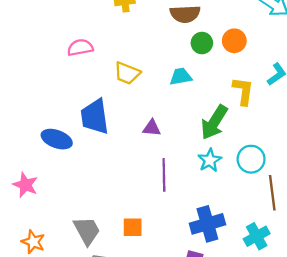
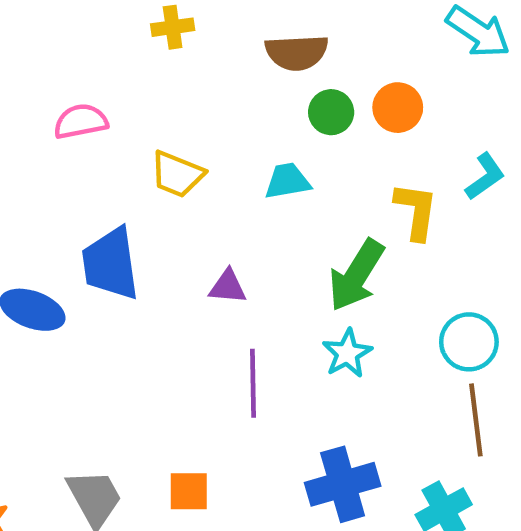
cyan circle: (251, 159) -> (469, 342), moved

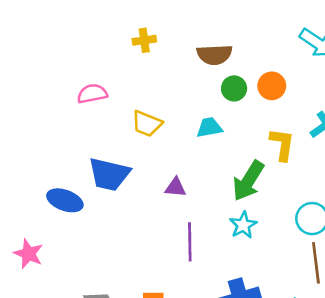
blue trapezoid: (111, 264) -> (109, 174), turned -69

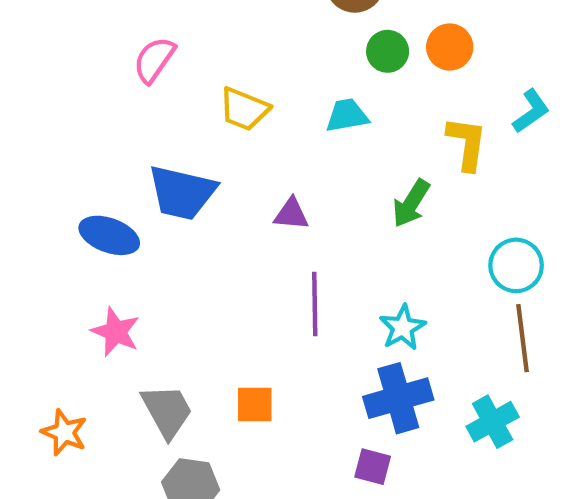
pink semicircle: (92, 94) -> (154, 60), turned -44
green arrow: (248, 181) -> (411, 203), size x0.7
cyan star: (243, 225) -> (403, 328), moved
pink star: (28, 254) -> (116, 332), moved

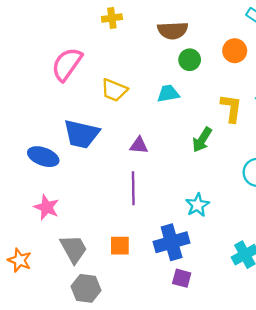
orange circle: (450, 47) -> (235, 51), moved
pink semicircle: (154, 60) -> (67, 64), size x1.4
purple line: (315, 304) -> (133, 188), moved
blue cross: (398, 398) -> (172, 242), moved

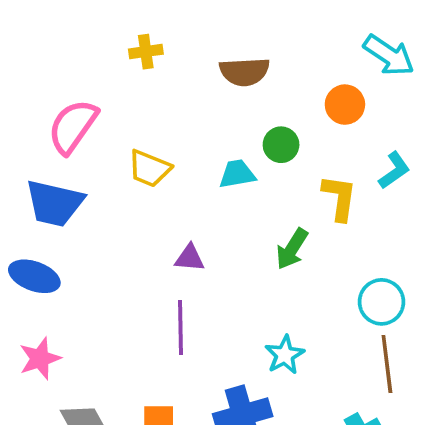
green circle: (190, 60) -> (281, 145), moved
blue trapezoid: (81, 134) -> (54, 203), moved
pink star: (47, 207) -> (40, 359), turned 30

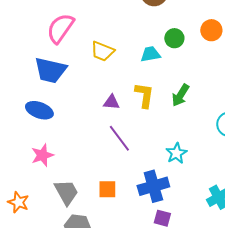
orange circle: (345, 105) -> (211, 30), moved
yellow L-shape: (339, 198) -> (144, 95), moved
purple triangle: (190, 258) -> (111, 102), moved
purple line: (181, 327) -> (119, 138), turned -36

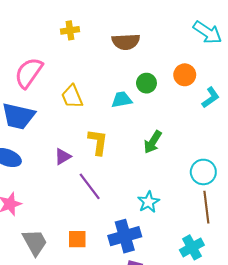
yellow trapezoid: (102, 51) -> (72, 97), turned 45
yellow L-shape: (144, 95) -> (98, 142), moved
purple triangle: (111, 102) -> (63, 156), moved, turned -36

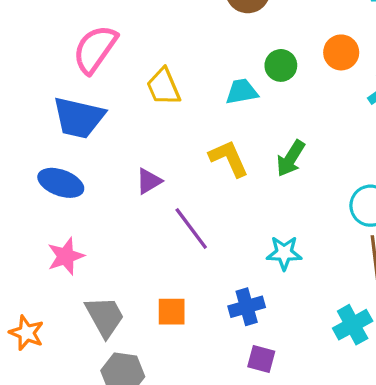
yellow L-shape: (98, 142) -> (229, 158), moved, turned -32
cyan star: (149, 202) -> (284, 253), turned 30
blue cross: (125, 236) -> (247, 307), size x0.7

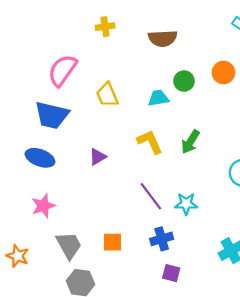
purple line: (191, 228) -> (151, 196), moved

